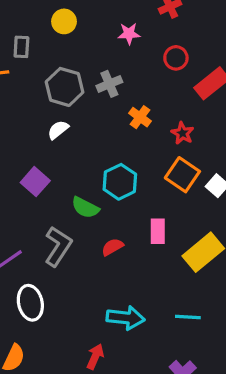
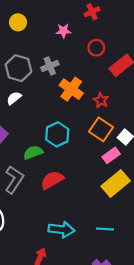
orange cross: (140, 117) -> (71, 89), size x1.5
green semicircle: (85, 208) -> (33, 152), turned 132
pink rectangle: (158, 231) -> (111, 155), moved, turned 54
red semicircle: (112, 247) -> (52, 180), size x1.5

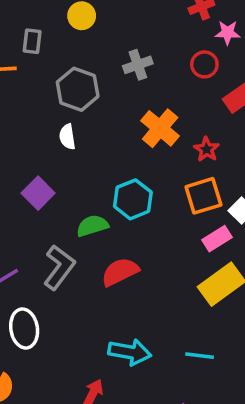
pink star: (63, 31) -> (228, 33), moved
gray cross: (50, 66) -> (138, 65), moved
white semicircle: (14, 98) -> (67, 137), turned -64
orange square: (101, 129) -> (203, 196), turned 35

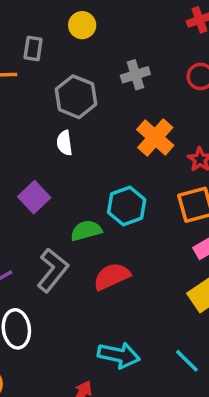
cyan line: (200, 356) -> (187, 361), turned 36

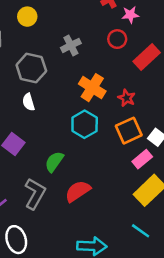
cyan hexagon: (127, 206) -> (85, 124), moved
green semicircle: (86, 231) -> (54, 162), turned -30
cyan line: (187, 361) -> (141, 231), moved

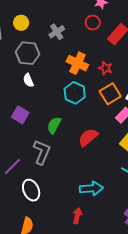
yellow circle: (27, 17) -> (21, 23), moved
red semicircle: (78, 191) -> (88, 137), moved

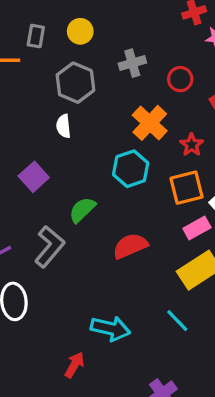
red circle: (93, 23) -> (180, 79), moved

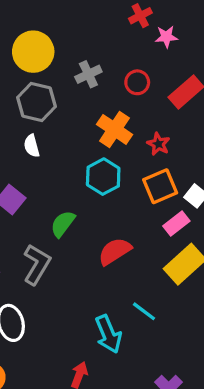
yellow circle: (80, 31) -> (33, 52), size x1.6
cyan line: (177, 321) -> (144, 311), moved
cyan arrow: (110, 328) -> (108, 334), turned 63

